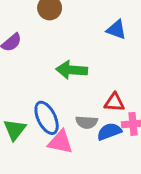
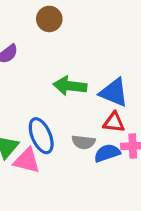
blue triangle: (116, 30) -> (114, 92), moved, size x1.4
pink triangle: (60, 142) -> (27, 161), moved

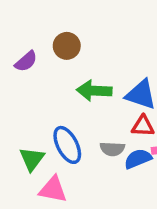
brown circle: (49, 19) -> (67, 46), moved
pink triangle: (27, 161) -> (53, 189), moved

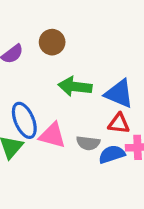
blue ellipse: (67, 145) -> (24, 120), moved
pink triangle: (53, 189) -> (52, 135), moved

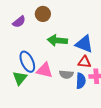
blue semicircle: (112, 154) -> (81, 81), turned 112

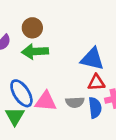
green arrow: (57, 40) -> (35, 52), moved

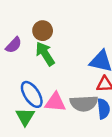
green arrow: (35, 52) -> (45, 54), turned 60
gray semicircle: (75, 102) -> (84, 103), size x1.5

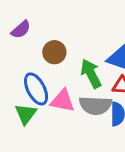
brown circle: (43, 31) -> (54, 52), moved
green arrow: (45, 54) -> (91, 74), moved

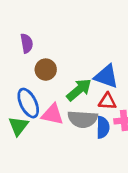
purple semicircle: (21, 29) -> (27, 43), moved, turned -60
green arrow: (91, 74) -> (79, 90), turned 76

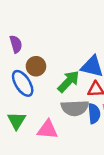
blue ellipse: (28, 103) -> (23, 83), moved
pink triangle: (52, 114) -> (48, 130), moved

